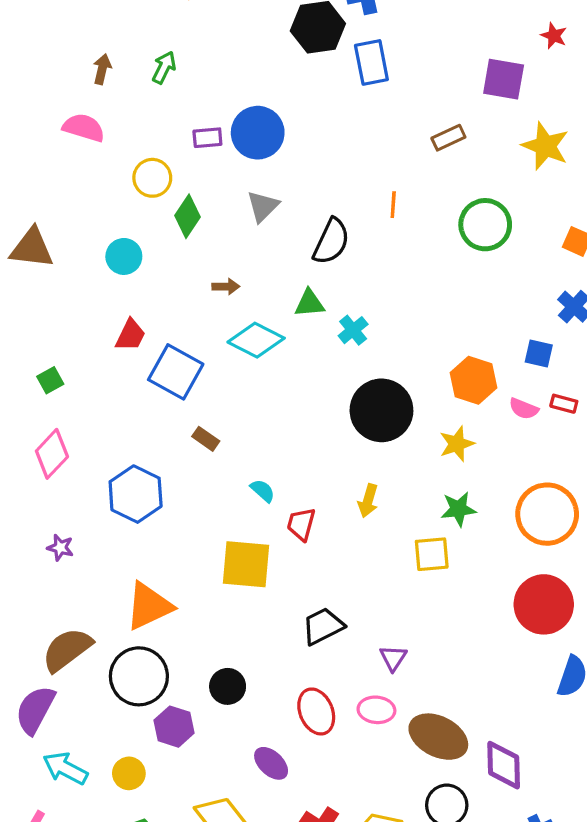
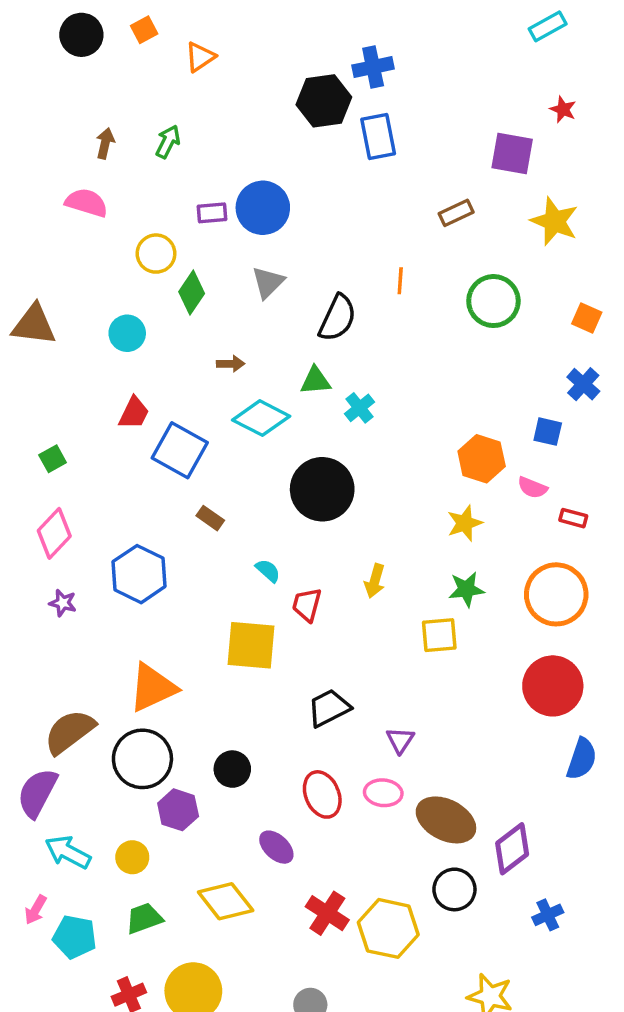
red rectangle: (564, 404) -> (573, 518), moved
black circle: (381, 410) -> (322, 489), moved
purple star: (60, 548) -> (63, 603), moved
purple diamond: (504, 765) -> (512, 849), turned 54

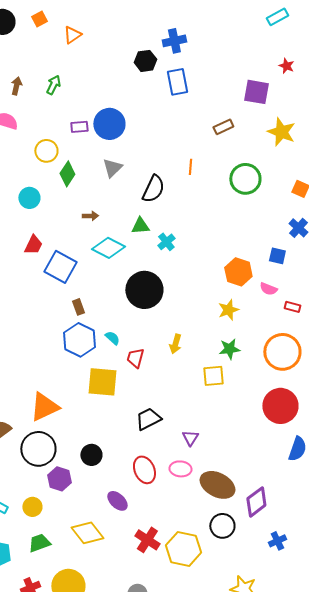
black hexagon: (324, 101) -> (145, 61), size x0.7
brown rectangle: (210, 518) -> (78, 307), turned 35
blue hexagon: (139, 574) -> (79, 340), moved

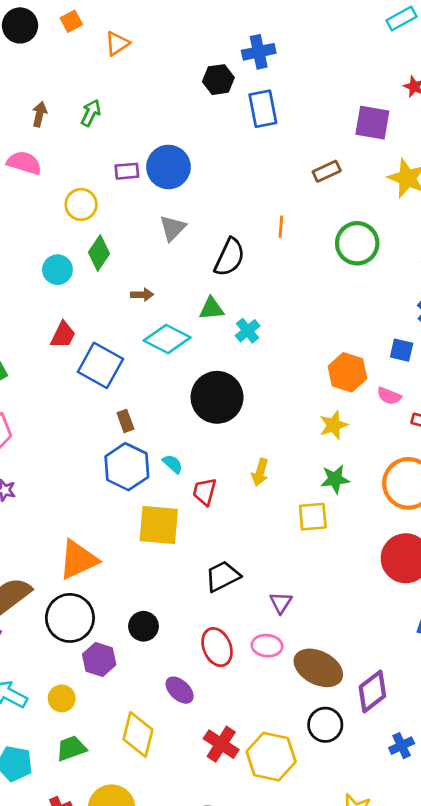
green diamond: (67, 174) -> (99, 253), moved
yellow diamond: (87, 533) -> (138, 734), turned 52

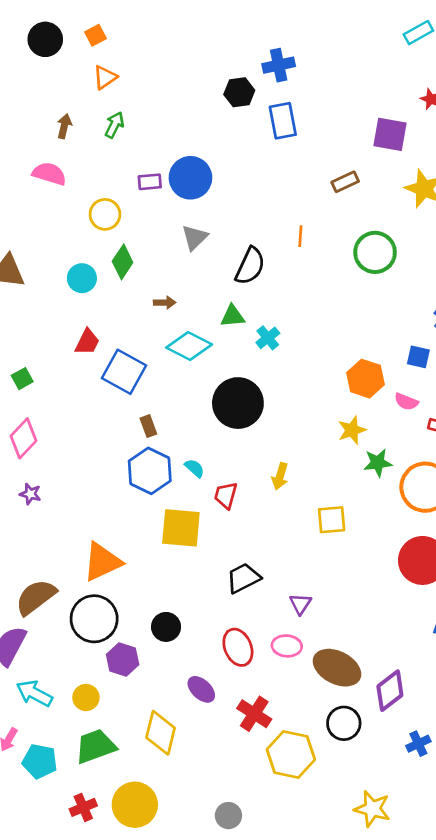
orange triangle: (117, 43) -> (105, 77), moved
green star: (335, 479) -> (378, 463), moved
red cross: (221, 744) -> (254, 714), moved
green trapezoid: (71, 748) -> (95, 746), size x1.4

